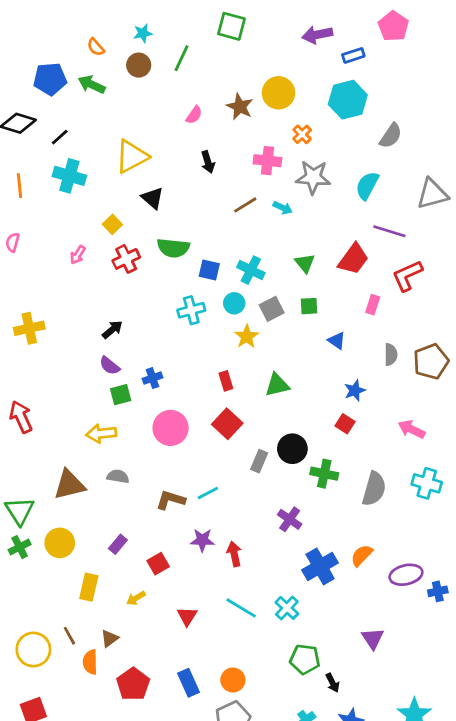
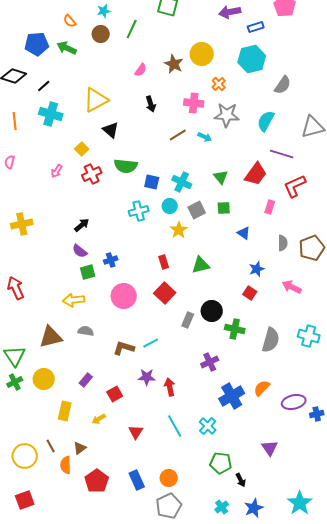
pink arrow: (411, 429) -> (292, 287), moved
purple cross: (290, 519) -> (210, 362), turned 30
cyan line: (241, 608) -> (175, 426), turned 30

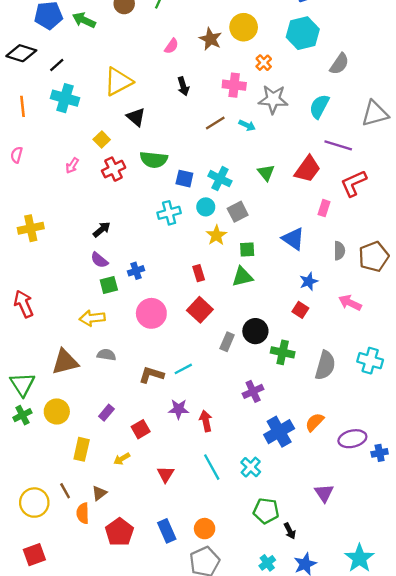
green square: (224, 208) -> (247, 249), moved
blue triangle: (244, 233) -> (293, 239), size x1.5

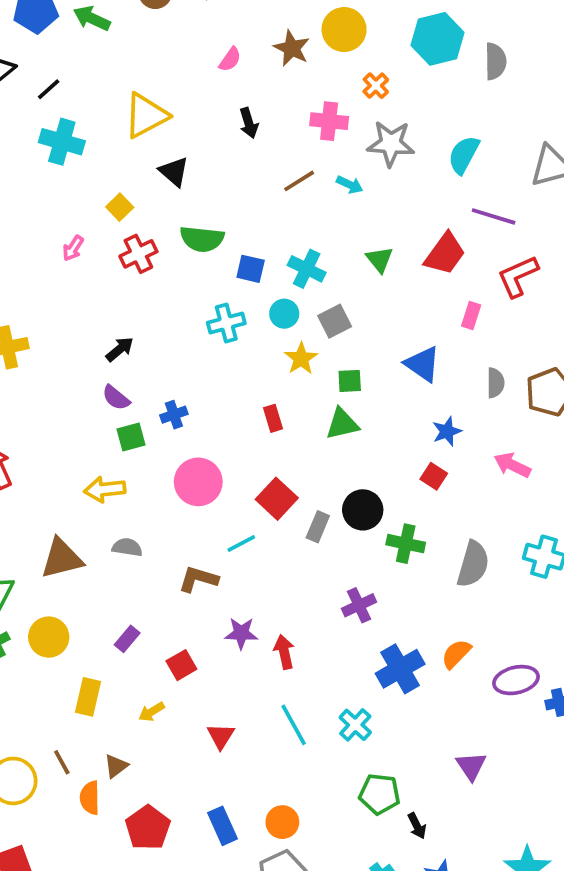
gray semicircle: (339, 64) -> (495, 61), moved, turned -35
red square: (200, 310) -> (277, 499), moved
cyan line: (183, 369) -> (241, 544), moved

